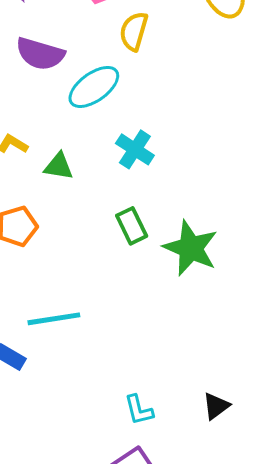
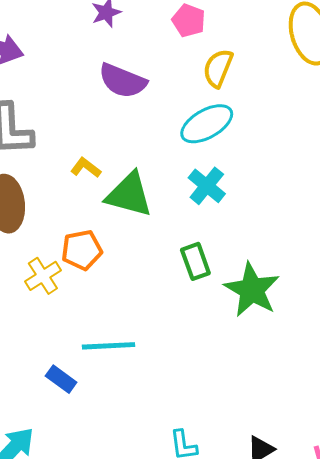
cyan ellipse: (94, 87) -> (207, 124), moved
green triangle: (59, 166) -> (129, 195), size x1.6

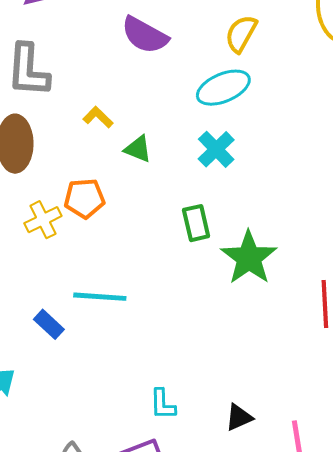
green triangle: (129, 195) -> (138, 149), size x0.6

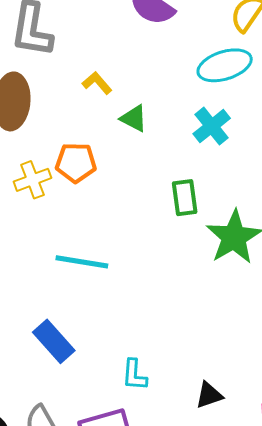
blue rectangle: (49, 324) -> (54, 341), moved, size x1.4

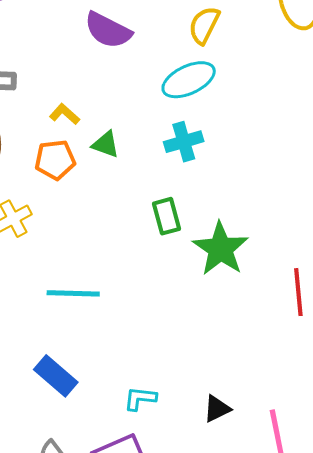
cyan cross: (212, 126) -> (184, 142), turned 30
orange pentagon: (76, 163) -> (55, 160), moved
cyan L-shape: (134, 375) -> (140, 398), turned 100

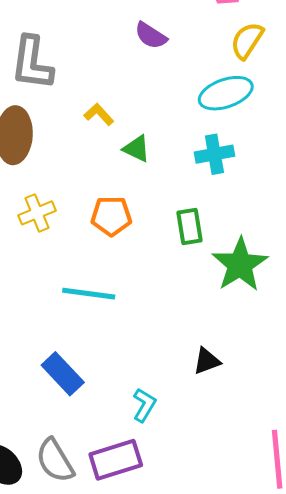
purple semicircle: (108, 30) -> (151, 36), size x0.7
orange pentagon: (55, 160) -> (111, 216), moved
cyan L-shape: (140, 398) -> (144, 405), turned 108
black triangle: (217, 409) -> (207, 361), moved

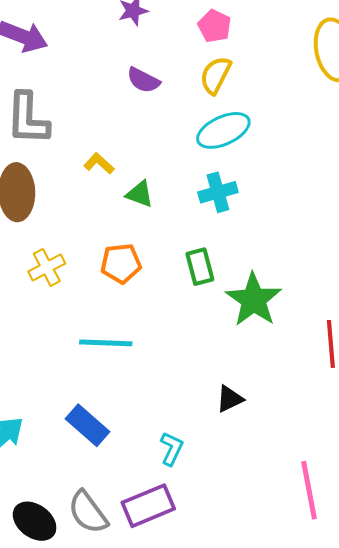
yellow semicircle: (247, 41) -> (216, 75), moved

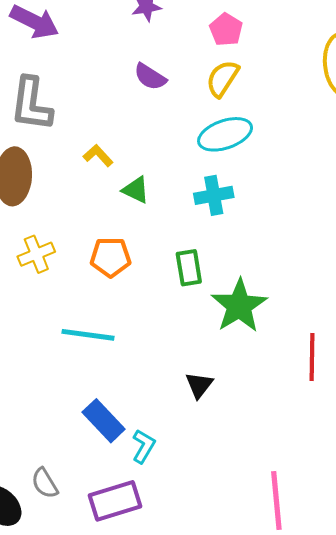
black triangle: (230, 399) -> (199, 385), moved, turned -32
blue rectangle: (87, 425) -> (104, 421), moved
gray semicircle: (88, 512) -> (45, 483), moved, size x0.7

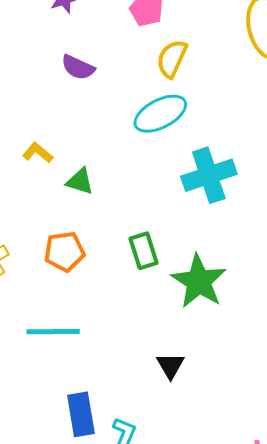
yellow semicircle: (222, 78) -> (172, 59), moved
cyan cross: (214, 195) -> (209, 175), moved, size x1.4
blue rectangle: (104, 421) -> (81, 414), turned 42

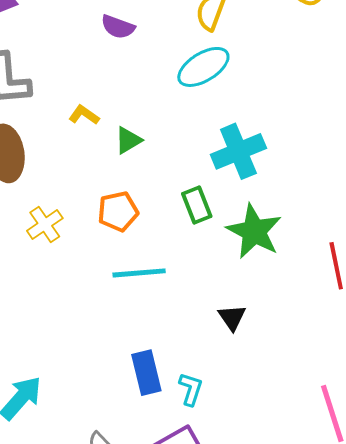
cyan cross: (209, 175) -> (238, 151), moved
green triangle: (80, 181) -> (128, 140), turned -44
cyan line: (53, 332) -> (139, 273), moved

